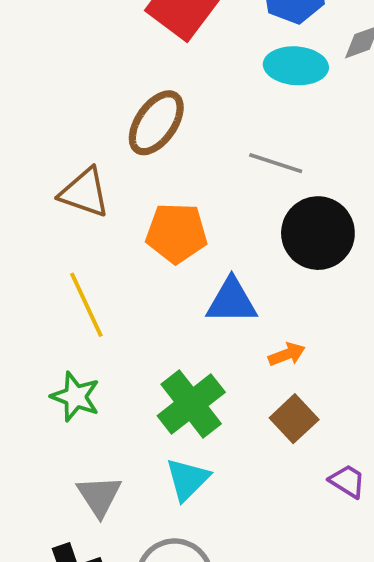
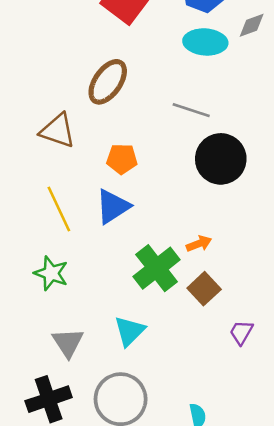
orange pentagon: (176, 233) -> (122, 159), size x0.7
blue triangle: (232, 301) -> (113, 206), moved, turned -33
green cross: (191, 404) -> (157, 268), moved
purple trapezoid: (347, 481) -> (241, 332), turned -92

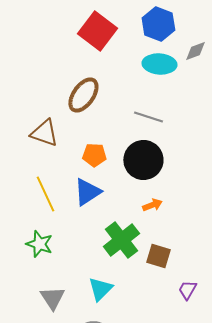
black circle: (221, 159) -> (143, 160), moved
orange arrow: (199, 244) -> (152, 205), moved
brown square: (204, 289) -> (158, 256), turned -30

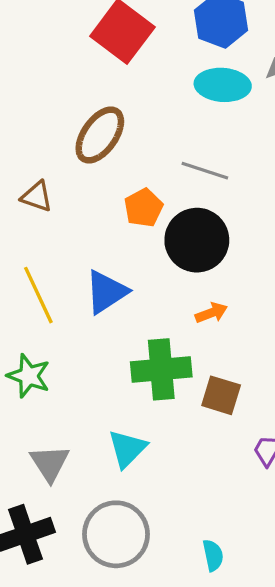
brown triangle: (44, 133) -> (37, 196), size x0.7
orange pentagon: (94, 155) -> (143, 208), moved, turned -30
green cross: (121, 240) -> (161, 369), turned 33

